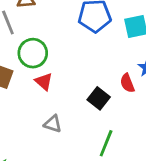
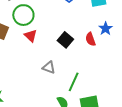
black square: (99, 98) -> (65, 40), moved
gray triangle: (53, 124) -> (49, 68), moved

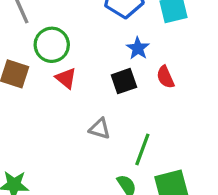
blue star: (106, 29) -> (138, 48), moved
black square: (65, 40) -> (124, 81), turned 35

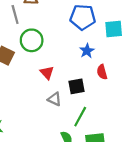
red triangle: (66, 78) -> (47, 73), moved
black square: (124, 81) -> (76, 86), moved

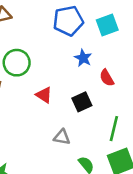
gray triangle: (55, 99) -> (62, 137), moved
green line: (80, 117) -> (114, 129), moved

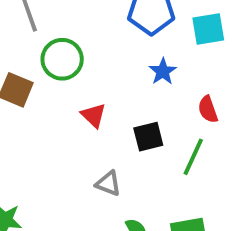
red semicircle: (107, 78) -> (208, 109), moved
green line: (114, 129) -> (193, 157), moved

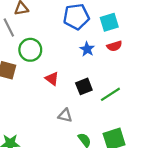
red semicircle: (208, 109) -> (114, 46), moved, turned -80
green line: (193, 157) -> (110, 94), turned 40

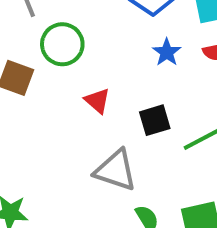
gray triangle: (65, 115) -> (116, 170), size x1.6

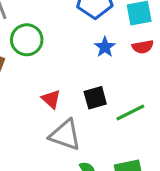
red triangle: (97, 101) -> (51, 99), moved

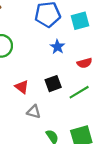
red semicircle: (143, 47) -> (84, 63), moved
gray triangle: (65, 135) -> (34, 112), size x0.6

